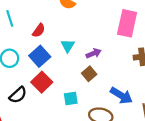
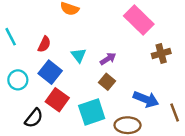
pink rectangle: (127, 23) -> (139, 20), turned -48
cyan square: (71, 98) -> (92, 112), size x1.6

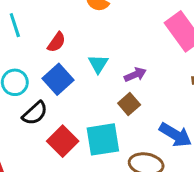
red square: (57, 100) -> (63, 141), moved
black semicircle: (34, 118) -> (35, 113), moved

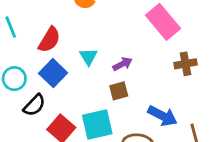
red semicircle: (56, 42) -> (49, 40), size x1.4
brown square: (129, 104) -> (119, 91), turned 30

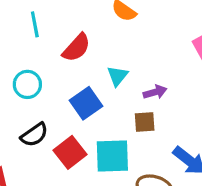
blue square: (53, 73) -> (86, 103), moved
black semicircle: (34, 105) -> (34, 135), moved

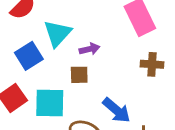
cyan triangle: (117, 76) -> (57, 33), size x1.5

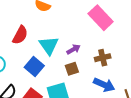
brown cross: (152, 64) -> (103, 58), moved

